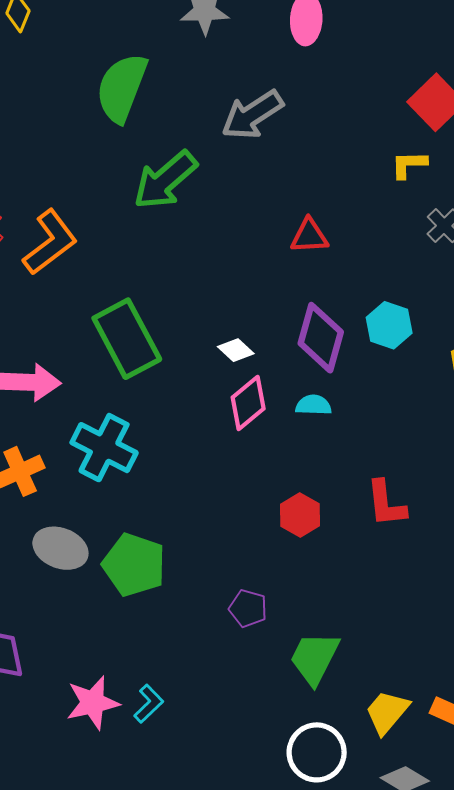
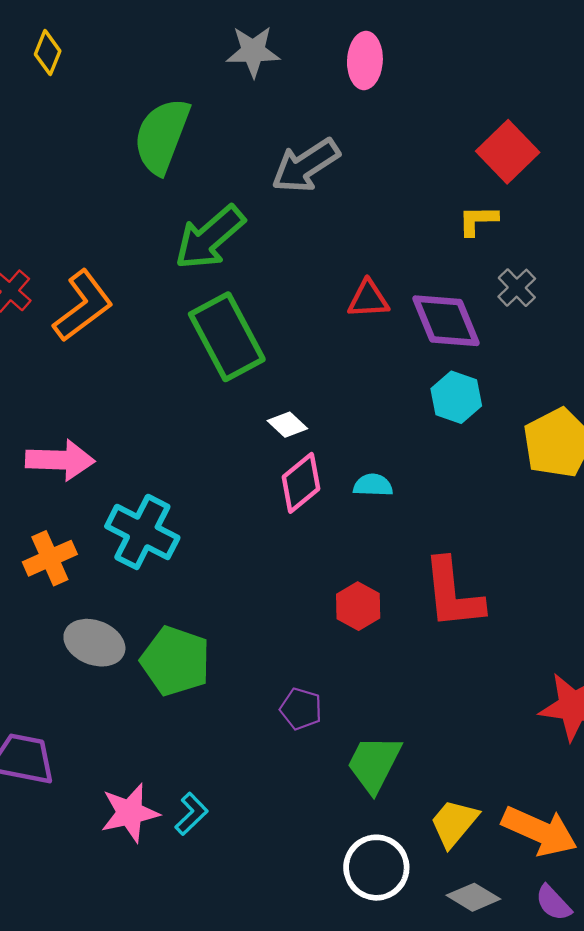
purple diamond: (321, 338) -> (446, 321), moved, turned -38
green rectangle: (127, 339) -> (227, 337), moved
red L-shape: (386, 504) -> (453, 594), size x1.4

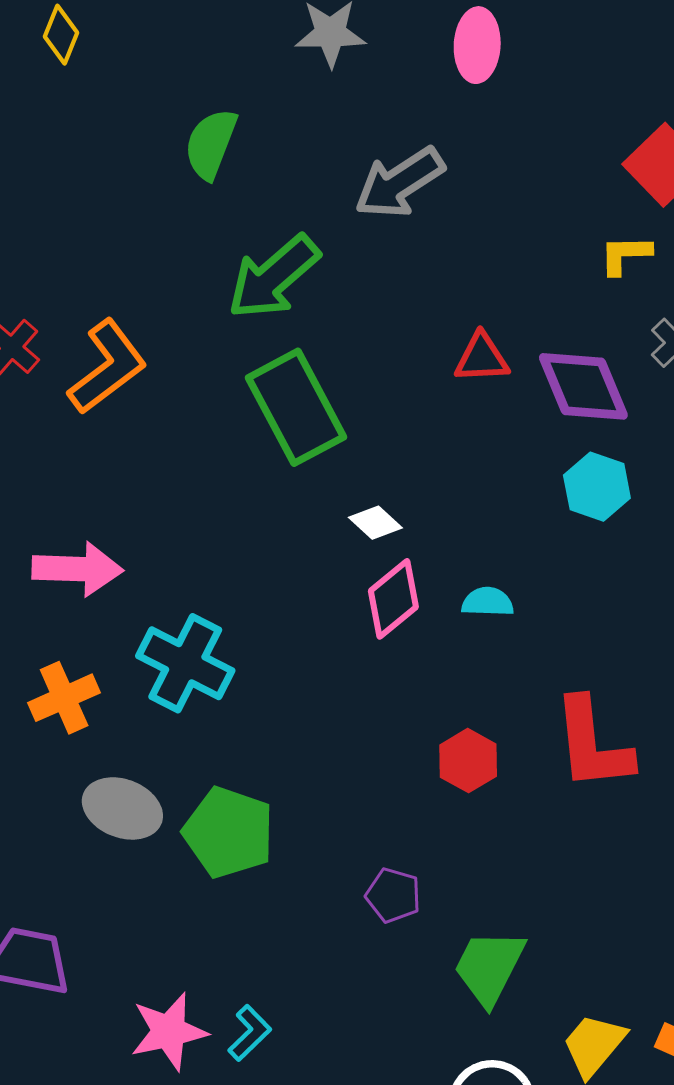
green semicircle: (162, 136) -> (211, 144), size x0.7

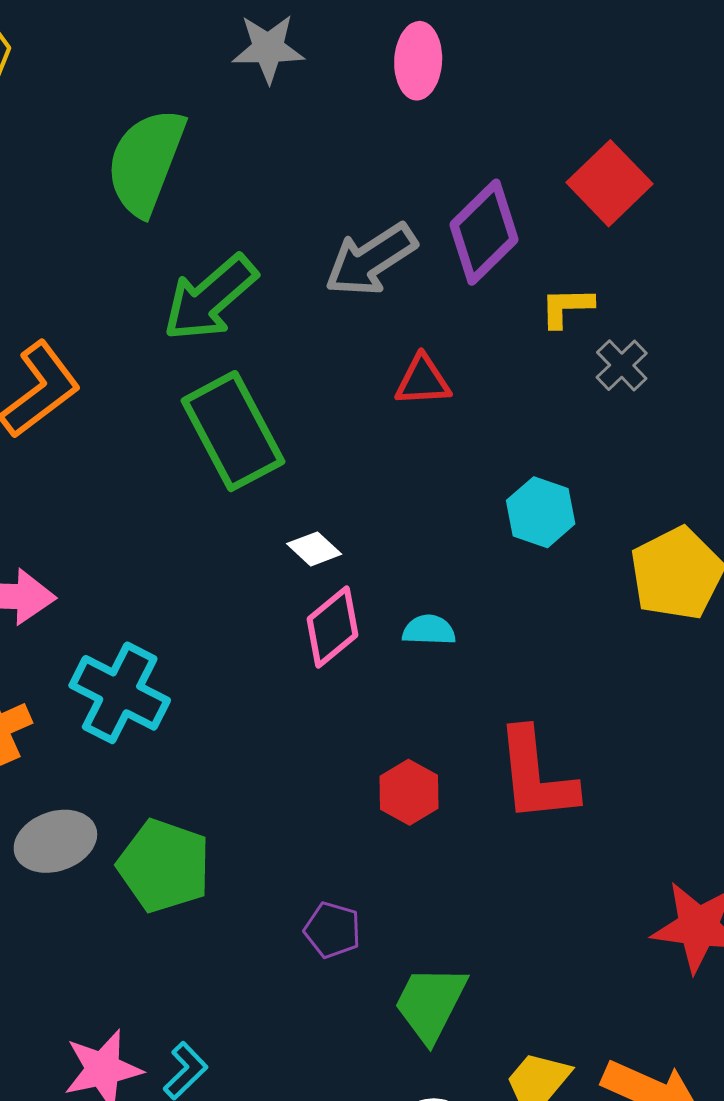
green semicircle: (211, 144) -> (146, 162), size x1.5
gray arrow: (399, 183) -> (371, 260), moved
yellow L-shape: (625, 255) -> (567, 307), moved
purple diamond: (583, 386) -> (484, 232), moved, turned 68
gray ellipse: (122, 808) -> (55, 841), turned -40

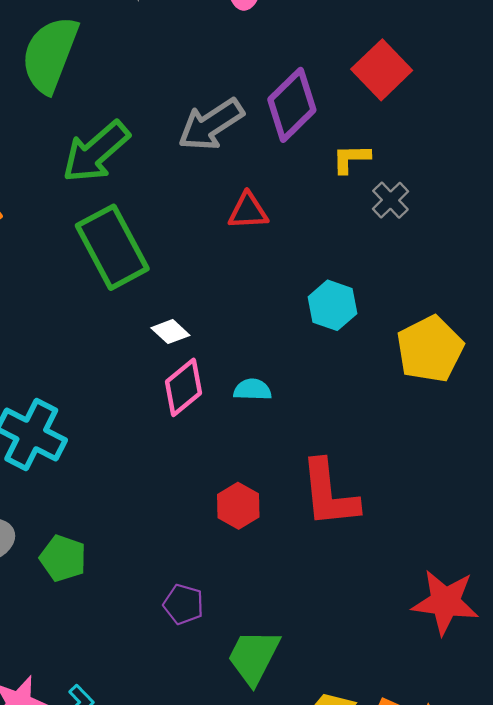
green pentagon: (164, 866) -> (63, 558), size x0.7

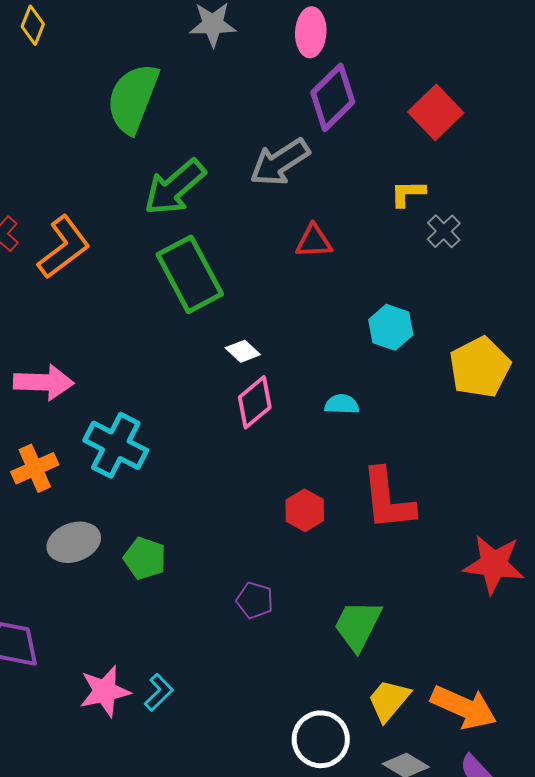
purple diamond: (292, 105) -> (333, 97), moved
cyan semicircle: (252, 390) -> (342, 404), moved
red star: (445, 602) -> (494, 564), moved
green trapezoid: (254, 657) -> (358, 625), moved

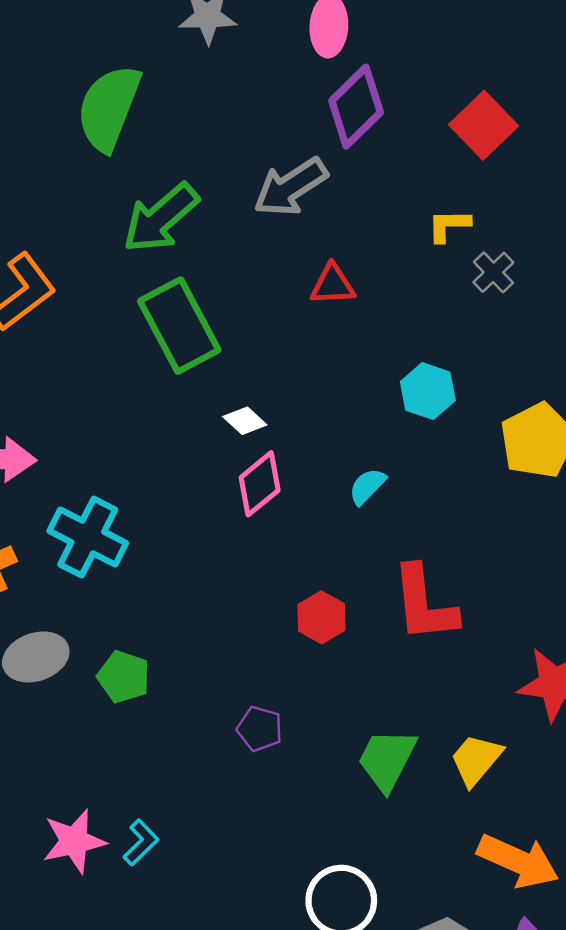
cyan semicircle: (342, 404) -> (367, 486), turned -48
yellow trapezoid: (389, 700) -> (476, 760), moved

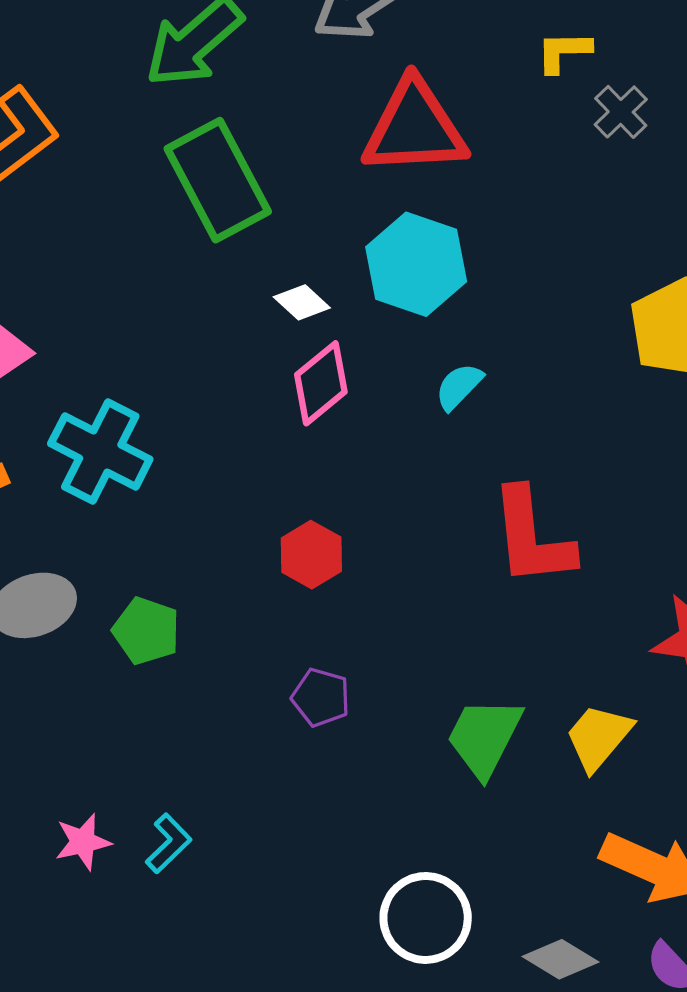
red triangle: (333, 285) -> (414, 128), size x1.8
cyan hexagon: (428, 391) -> (416, 264), moved, size x1.4
red hexagon: (321, 617) -> (311, 555), moved
pink star: (74, 841) -> (83, 842), size x0.7

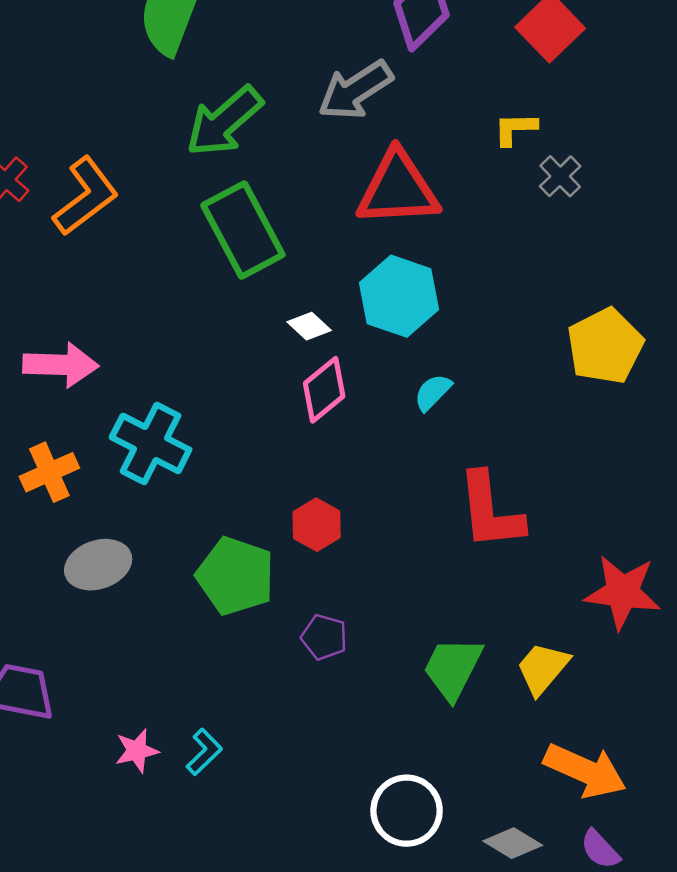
green pentagon: (146, 631) -> (235, 576), moved, size x1.5

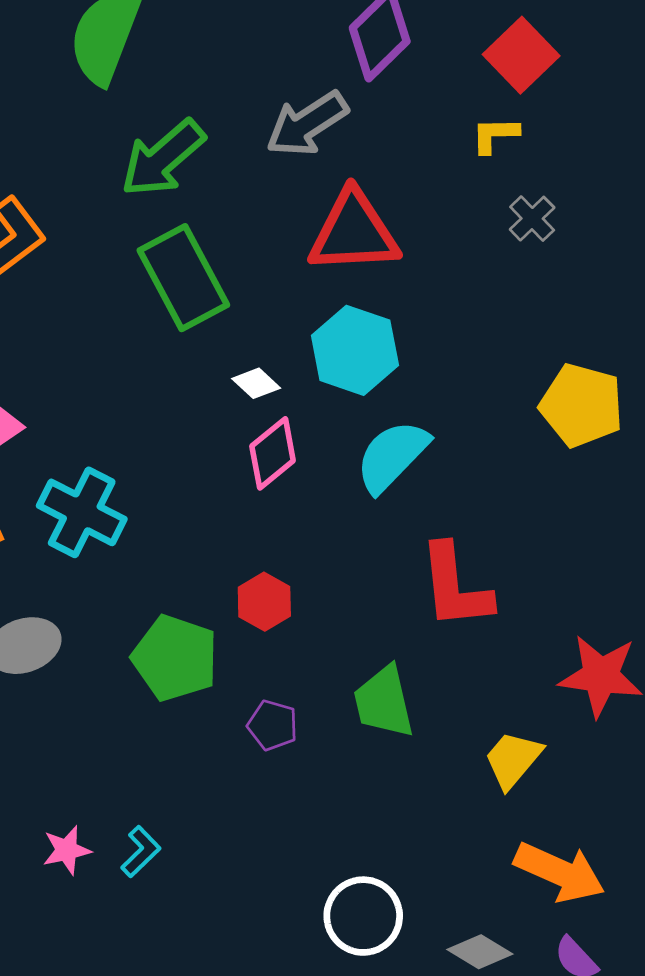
yellow L-shape: (515, 129) -> (495, 135), moved
yellow pentagon: (605, 346) -> (582, 405), turned -30
cyan semicircle: (433, 392) -> (392, 456), size x1.8
green trapezoid: (453, 668) -> (384, 702), moved, turned -40

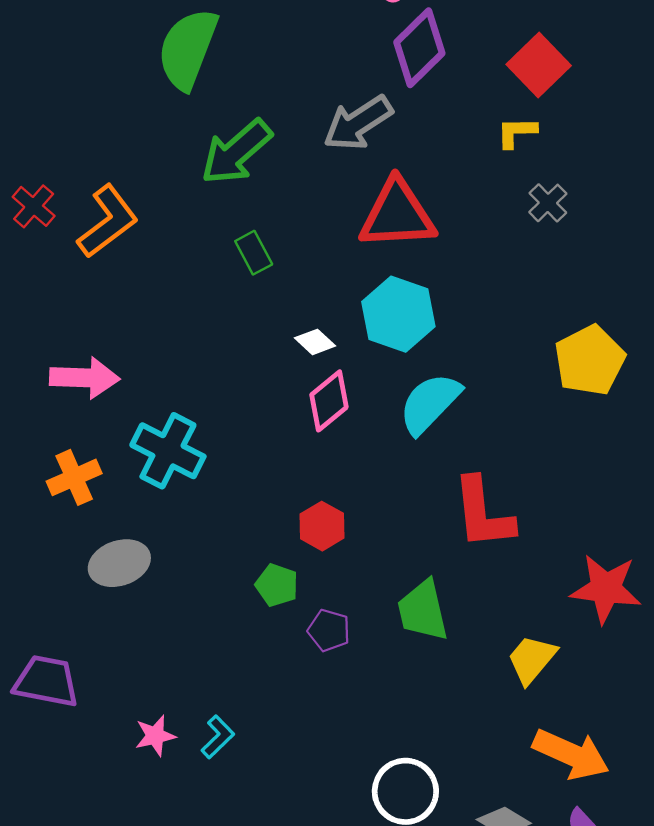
green rectangle: (183, 278) -> (254, 253), size x0.5
yellow pentagon: (582, 405) -> (590, 360), turned 30
green pentagon: (175, 658) -> (277, 585), moved, size x0.6

